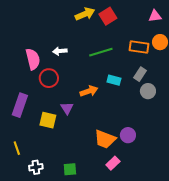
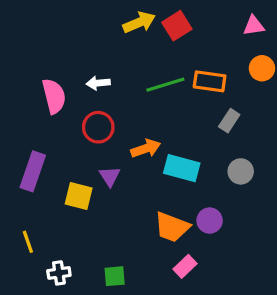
orange rectangle: (139, 47) -> (210, 81), moved
red circle: (49, 78) -> (98, 127), moved
cyan rectangle: (114, 80) -> (182, 168), moved, size x1.5
gray circle: (148, 91) -> (241, 171), moved

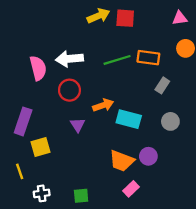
red square: (177, 26) -> (125, 18), turned 36
white arrow: (98, 83) -> (69, 59), size x1.6
yellow square: (79, 196) -> (40, 147), moved, turned -30

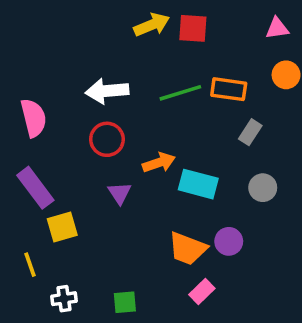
pink semicircle: (38, 68) -> (34, 118), moved
purple rectangle: (23, 121) -> (35, 188), turned -56

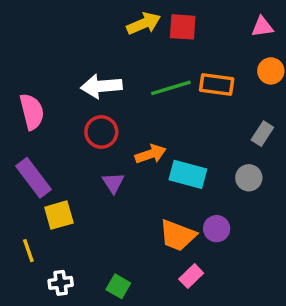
gray rectangle: (250, 132) -> (262, 134), moved
green square: (125, 302) -> (118, 286), turned 35

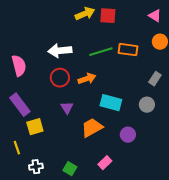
pink triangle: (262, 27) -> (155, 16), turned 40
orange arrow: (150, 154) -> (87, 79), moved
orange trapezoid: (178, 235) -> (92, 128), moved, turned 130
pink rectangle: (191, 276) -> (105, 163), moved

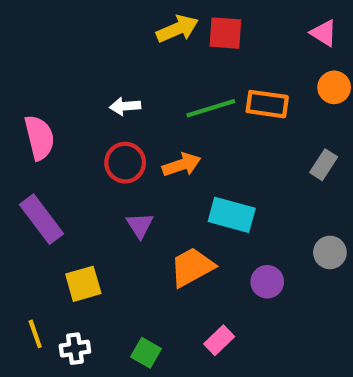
white arrow: (60, 51) -> (125, 106), size x0.6
gray circle: (147, 105) -> (330, 252), moved
yellow square: (35, 127) -> (83, 284), moved
yellow line: (17, 148) -> (35, 334), moved

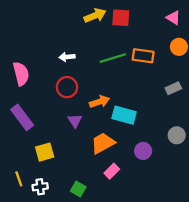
orange arrow: (182, 165) -> (99, 102), moved
gray rectangle: (324, 165) -> (173, 88), turned 32
pink rectangle: (219, 340) -> (112, 171), moved

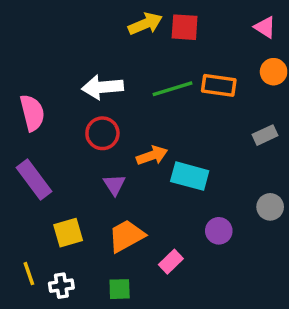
white arrow: (67, 57) -> (102, 87), size x1.6
orange trapezoid: (103, 143) -> (126, 236), moved
green square: (78, 189) -> (120, 289), turned -32

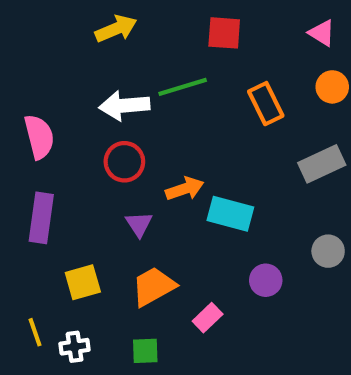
yellow arrow: (145, 24) -> (116, 29), moved
orange rectangle: (219, 85) -> (266, 104), turned 56
green line: (173, 89) -> (183, 87), moved
gray rectangle: (265, 135) -> (322, 164), size x1.5
purple rectangle: (34, 180) -> (41, 218), turned 45

